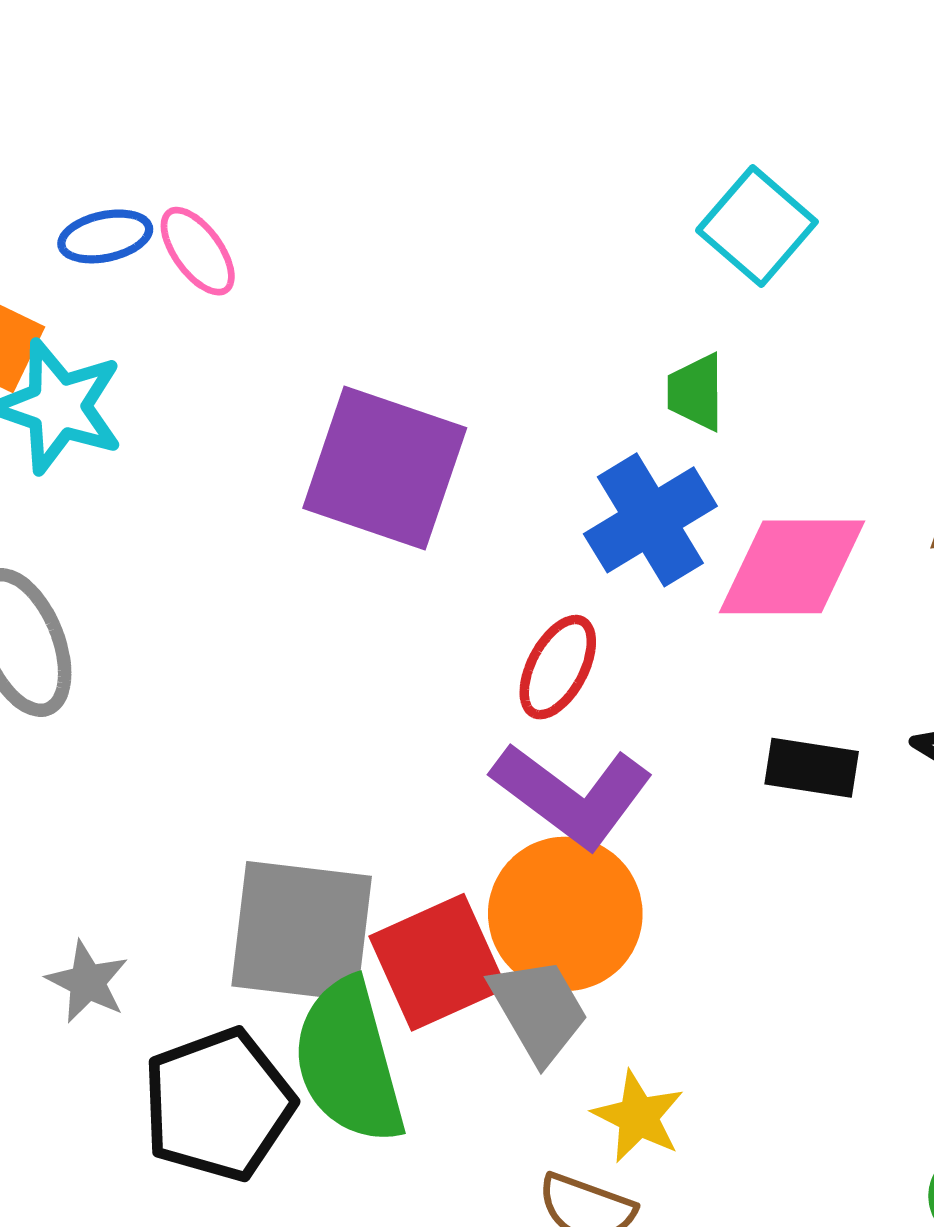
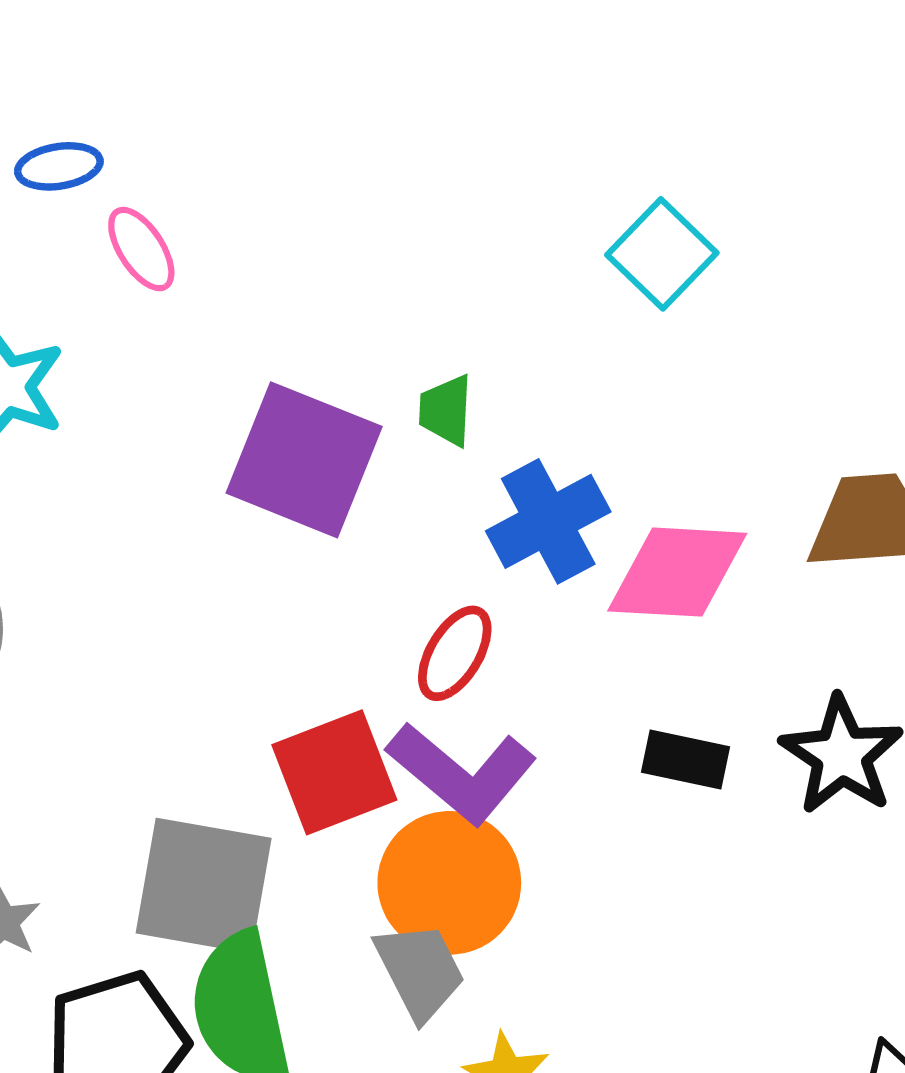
blue ellipse: (105, 236) -> (59, 166), moved
green trapezoid: (696, 392) -> (446, 410), moved
red square: (438, 962) -> (334, 772), moved

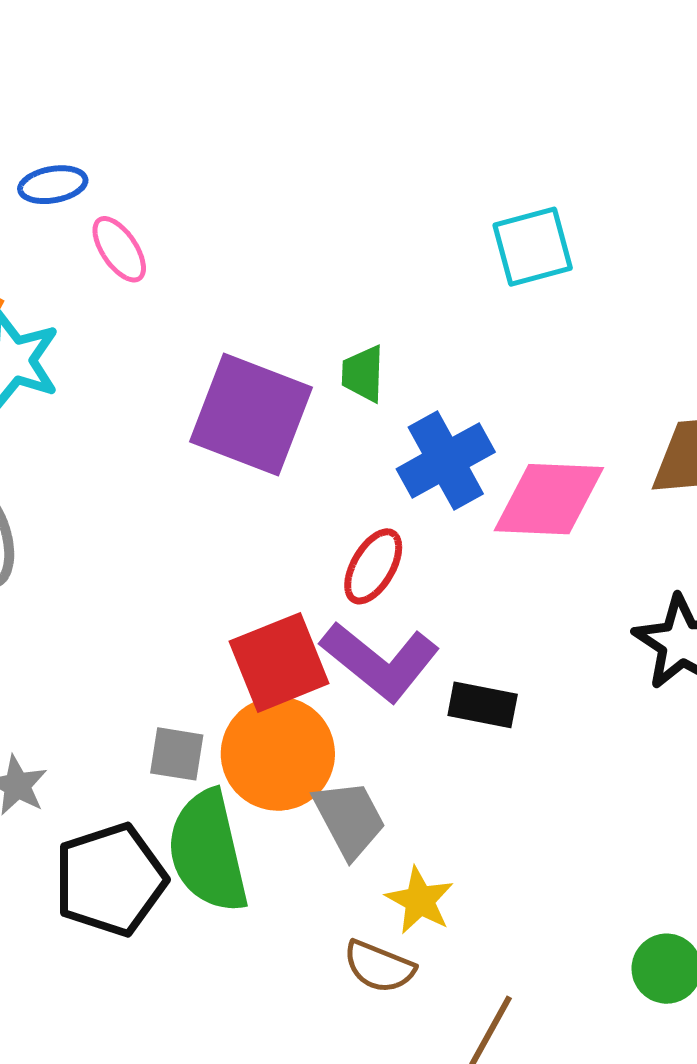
cyan square: (662, 254) -> (533, 247), turned 32
black rectangle: (685, 760) -> (483, 705), moved
orange circle: (449, 883) -> (278, 754), moved
gray square: (204, 886) -> (177, 754), size x0.5

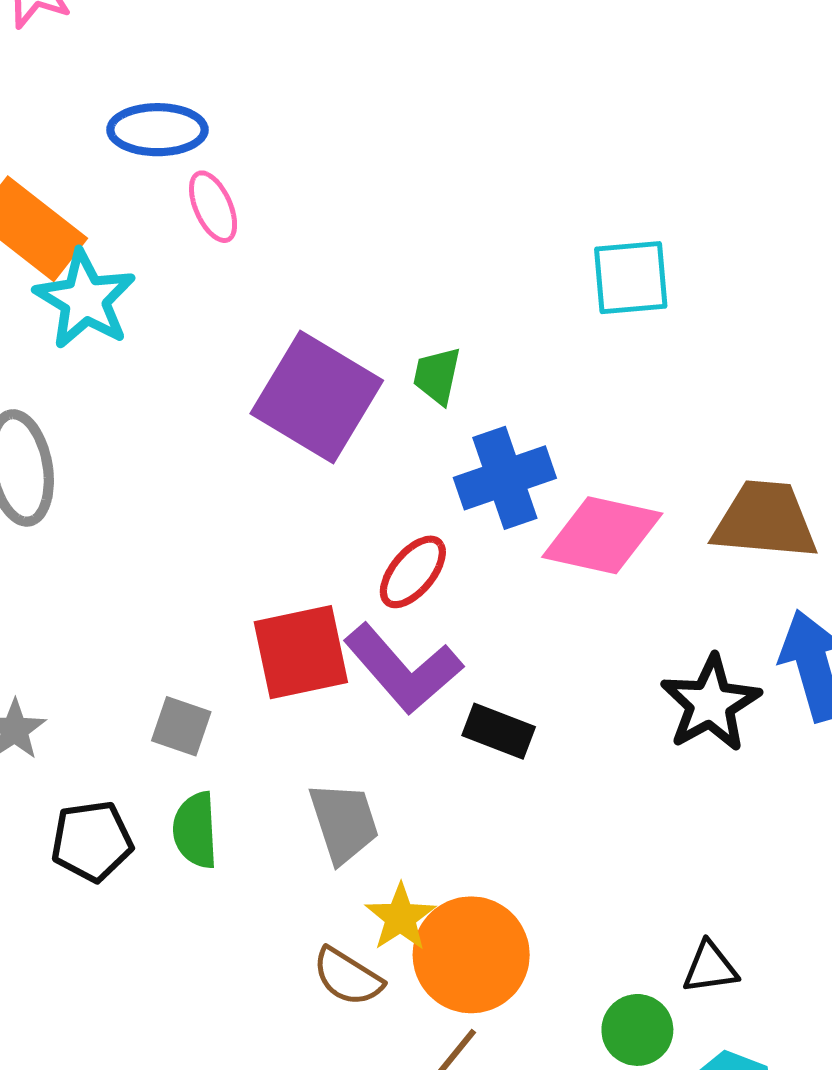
blue ellipse: (53, 185) -> (157, 130), size x1.4
orange circle: (278, 754) -> (471, 955), moved
green semicircle: (208, 851) -> (195, 830), size x0.6
black pentagon: (110, 880) -> (92, 841), size x0.7

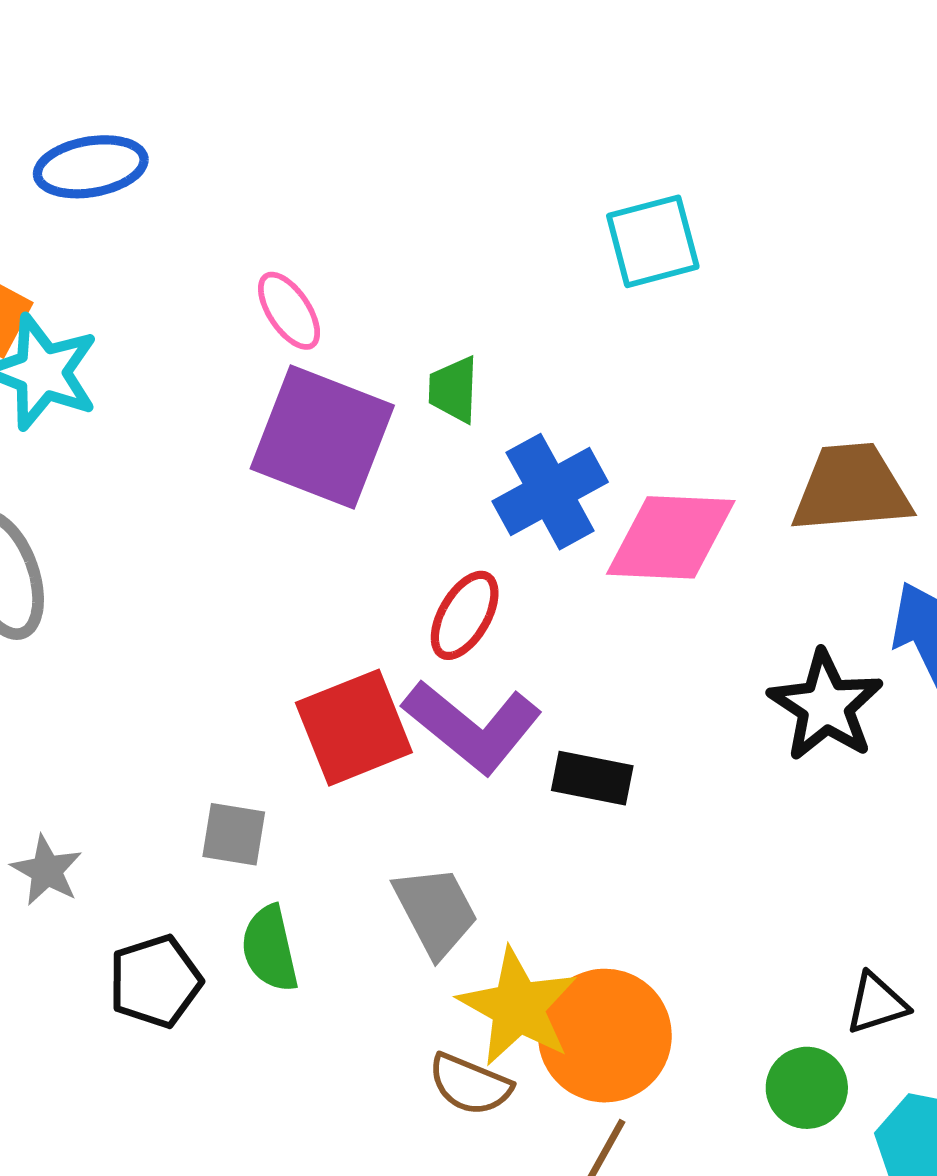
pink ellipse: (213, 207) -> (289, 311), moved
yellow star: (400, 917) -> (518, 1007), size x1.5

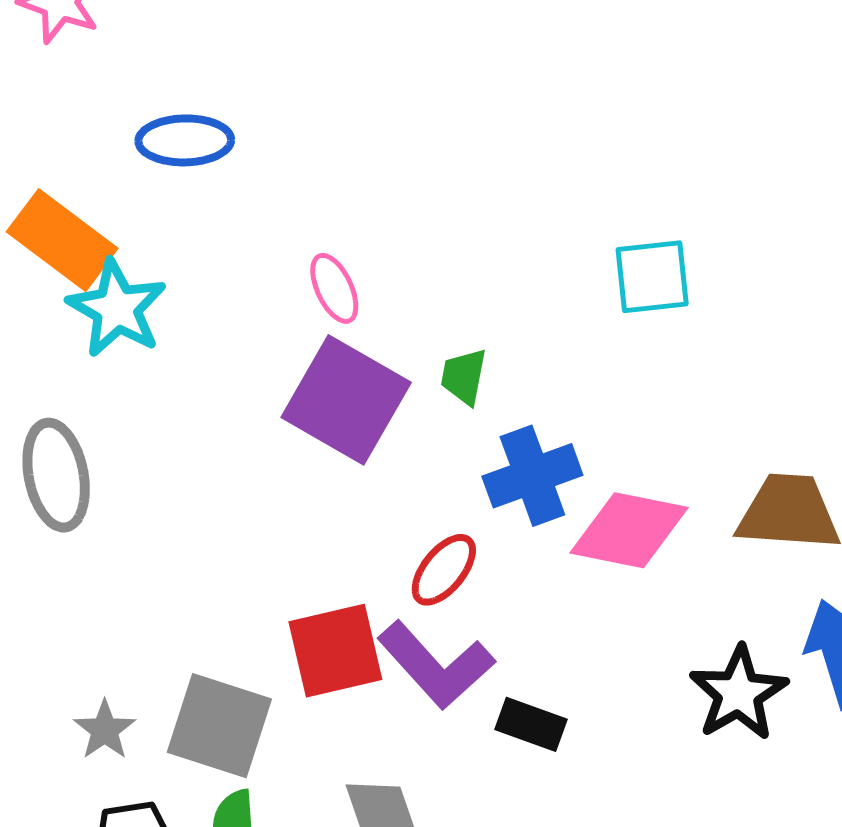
gray square: (234, 834) -> (219, 726), size x1.8
gray star: (47, 870) -> (105, 730), moved

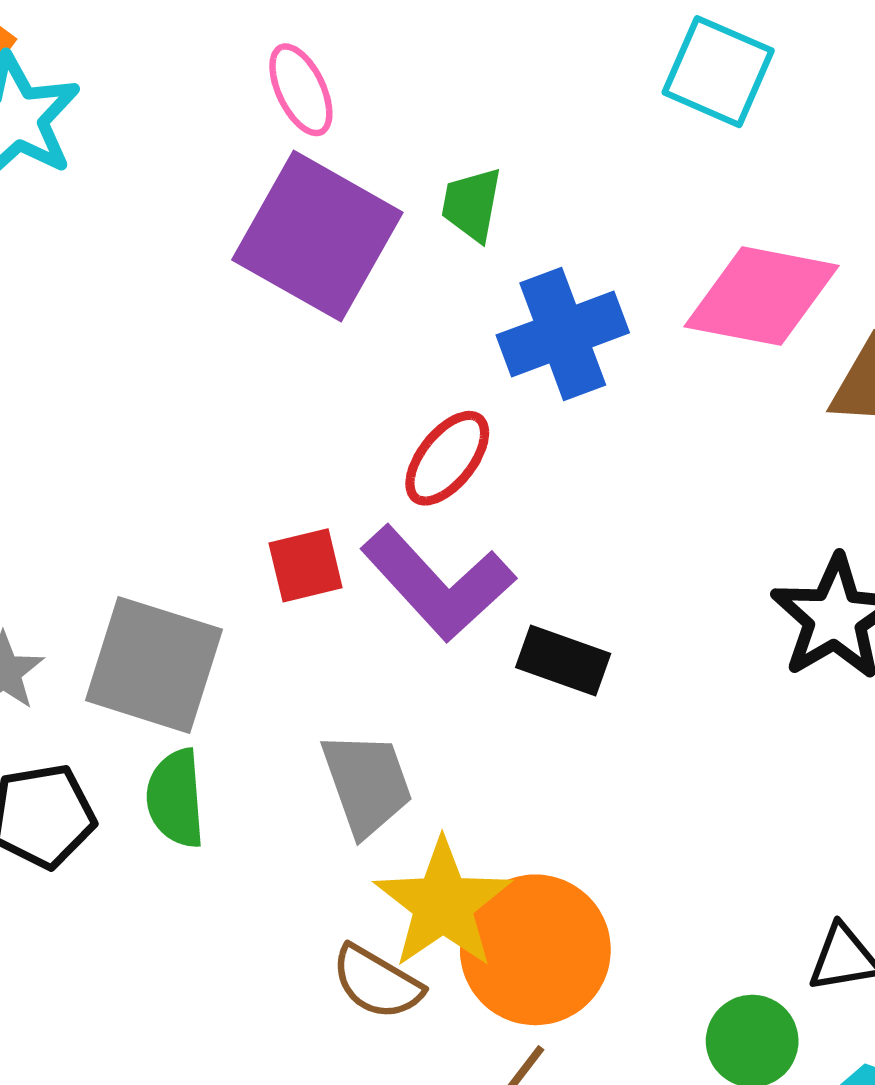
cyan square: (652, 277) -> (718, 72), turned 30
pink diamond: (629, 530) -> (761, 296), moved
red square: (335, 651) -> (306, 565), size x0.6

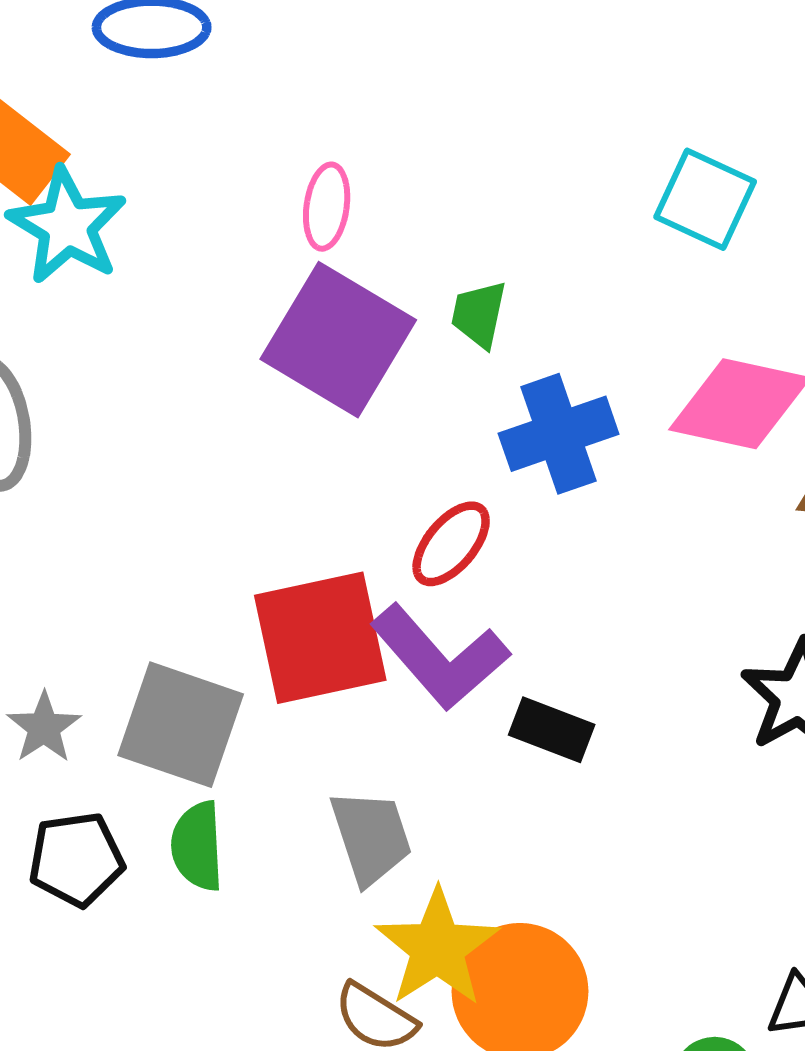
pink ellipse: (301, 90) -> (327, 207), turned 32
red square: (306, 565) -> (320, 638), size x2.0

